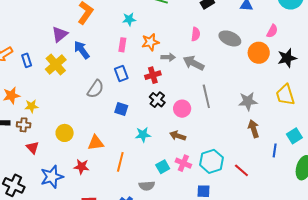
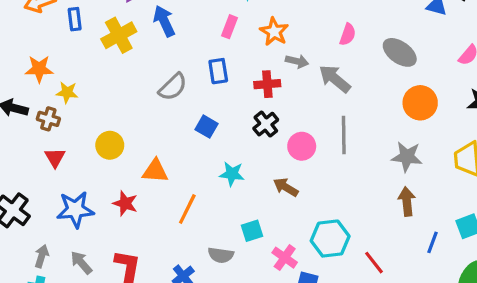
orange star: (150, 42) -> (274, 32), turned 30
orange circle: (259, 53) -> (420, 103), moved
pink cross: (183, 163) -> (285, 258), moved

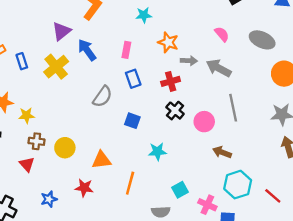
pink rectangle: (230, 27) -> (126, 50), moved
pink semicircle: (348, 34) -> (222, 34), turned -49
brown cross: (48, 119) -> (36, 141), moved
brown arrow: (286, 187) -> (222, 152), moved
blue star: (75, 210) -> (49, 199), size x0.6

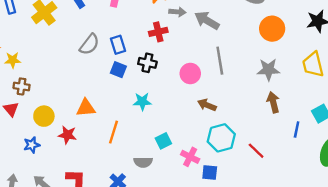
blue rectangle: (133, 79) -> (118, 45), moved
black cross: (175, 111) -> (147, 63), moved, turned -30
yellow circle: (65, 148) -> (44, 116), moved

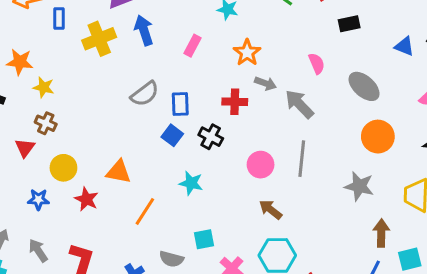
brown arrow: (273, 102) -> (381, 233), moved

